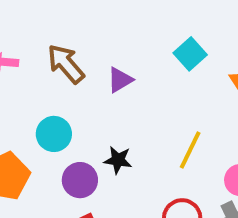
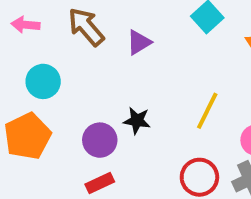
cyan circle: (54, 134) -> (43, 81), moved

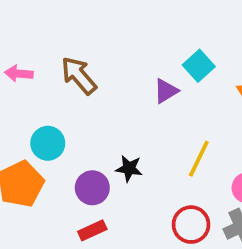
purple triangle: (139, 42) -> (166, 91), moved
cyan circle: (43, 81) -> (48, 143), moved

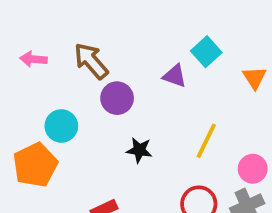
purple triangle: (166, 91) -> (175, 76), turned 50
purple circle: (92, 188) -> (117, 98), moved

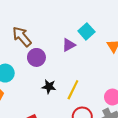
purple triangle: (175, 76) -> (69, 45), turned -48
yellow line: (206, 141) -> (73, 90), moved

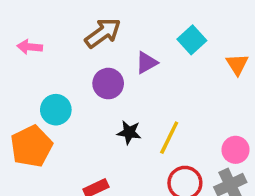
brown arrow: (22, 37) -> (103, 33), moved, turned 95
purple triangle: (69, 45) -> (147, 63), moved

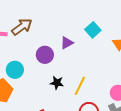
brown arrow: (103, 33) -> (22, 27), moved

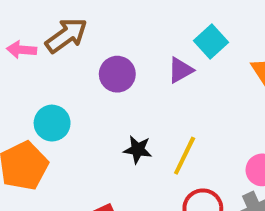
purple triangle: (67, 43) -> (180, 70), moved
purple circle: (45, 55) -> (117, 74), moved

